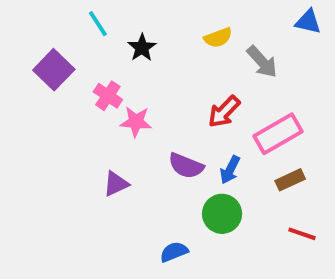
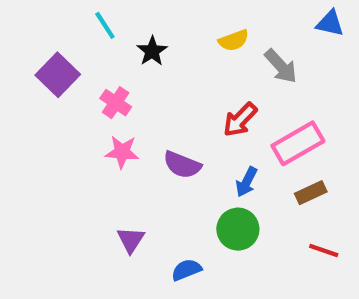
pink star: (136, 122) -> (122, 152), moved
purple semicircle: (186, 166) -> (182, 165), moved
purple triangle: (116, 184) -> (131, 240), moved, turned -32

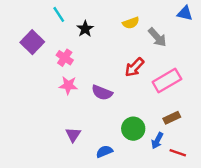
blue arrow: (246, 182) -> (157, 141), moved
brown rectangle: (311, 193) -> (172, 118), moved
red line: (324, 251) -> (178, 153), moved

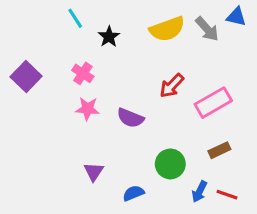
yellow semicircle: (131, 23) -> (167, 29), size x1.6
gray arrow: (157, 37) -> (207, 29), moved
purple square: (32, 42) -> (26, 77), moved
blue arrow: (157, 141) -> (199, 192), moved

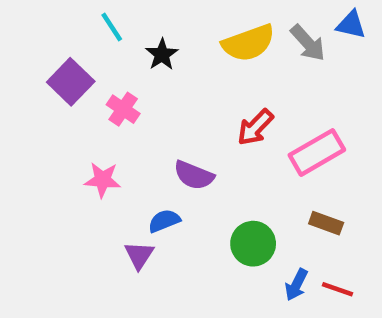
purple square: (26, 77) -> (71, 82), moved
pink star: (87, 109) -> (103, 180), moved
brown rectangle: (219, 150) -> (326, 223), turned 45
blue semicircle: (133, 193) -> (164, 221), moved

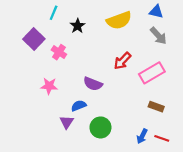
blue triangle: (351, 25) -> (156, 12), moved
cyan line: (112, 27) -> (54, 13), turned 56
gray arrow: (308, 43) -> (158, 36), moved
green circle: (253, 244) -> (100, 127), moved

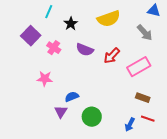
blue triangle: (156, 12) -> (154, 11), moved
purple semicircle: (93, 84) -> (85, 50), moved
red line: (162, 138) -> (148, 119), moved

